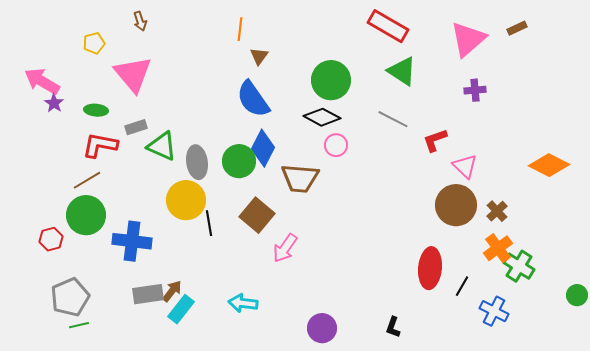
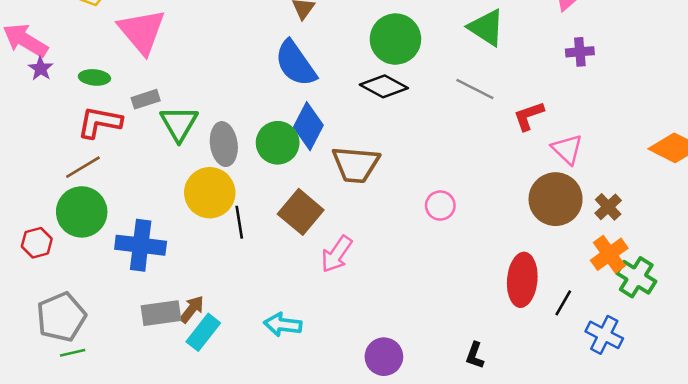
pink circle: (336, 145) -> (440, 206), moved
green triangle: (162, 146) -> (179, 124), turned 36

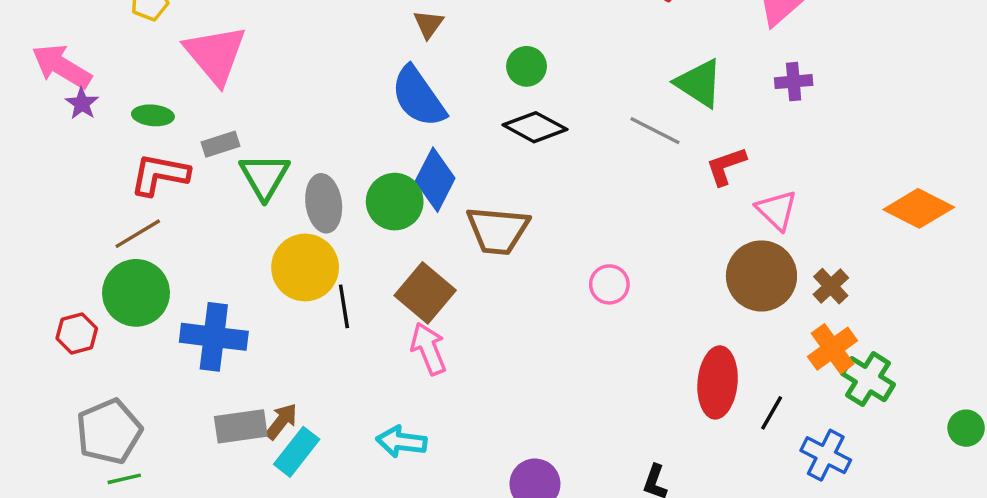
green triangle: (486, 27) -> (699, 83), moved
green circle: (395, 39) -> (527, 66), moved, size x0.6
pink arrow: (337, 254) -> (428, 349), moved, turned 123

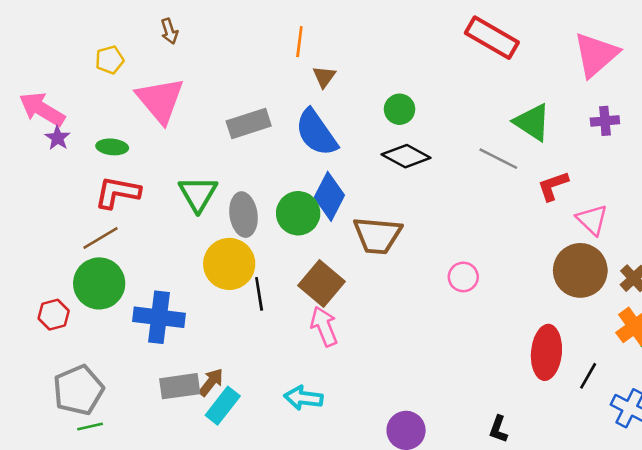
gray rectangle: (221, 144) -> (249, 124), moved, size x1.5

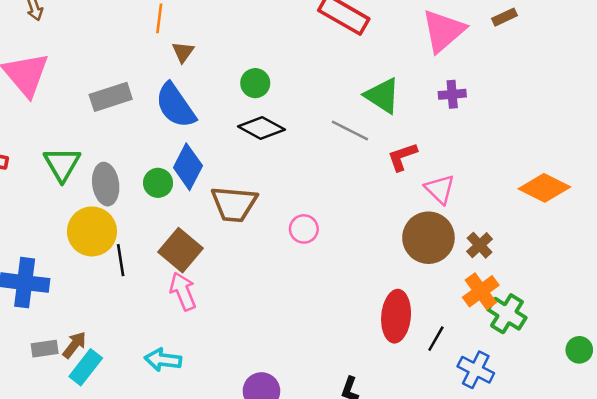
green circle: (298, 213) -> (158, 183), size x0.7
pink circle: (463, 277) -> (304, 229), moved
gray rectangle: (180, 386) -> (45, 349), size x0.7

